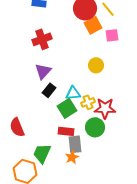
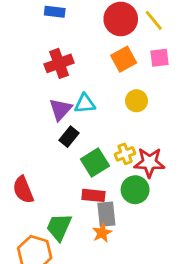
orange square: (93, 25) -> (124, 59), moved
cyan triangle: (73, 93) -> (85, 104), moved

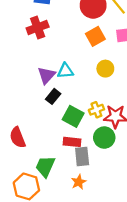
red cross: (59, 63) -> (38, 27), moved
green square: (95, 162) -> (73, 116), turned -30
orange star: (102, 233) -> (79, 182), moved

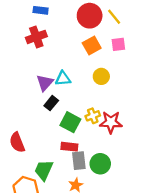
green circle: (104, 138) -> (100, 164), moved

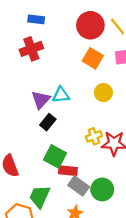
orange square: (92, 46) -> (93, 58), turned -30
green square: (70, 122) -> (55, 156), moved
gray rectangle: (79, 161) -> (79, 186), turned -48

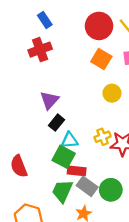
blue rectangle: (36, 19) -> (45, 20), turned 49
cyan triangle: (61, 95) -> (70, 140), moved
green trapezoid: (40, 197) -> (62, 191), moved

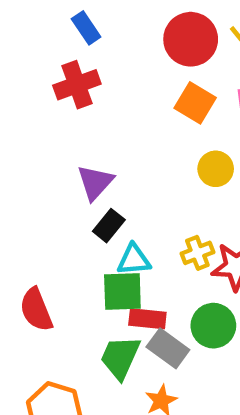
green square: (64, 157) -> (122, 292), turned -30
green circle: (111, 190) -> (213, 326), moved

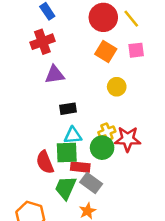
purple triangle: (95, 182) -> (55, 75), moved, turned 40
black rectangle: (109, 226) -> (68, 109), moved, turned 42
red semicircle: (36, 310) -> (45, 162), moved
green circle: (213, 326) -> (102, 148), moved

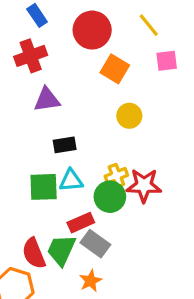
red circle: (103, 17) -> (92, 30), moved
pink square: (136, 50) -> (167, 61), moved
green square: (67, 152) -> (44, 187), moved
red semicircle: (45, 162) -> (34, 253), moved
red rectangle: (80, 167) -> (81, 223), turned -30

